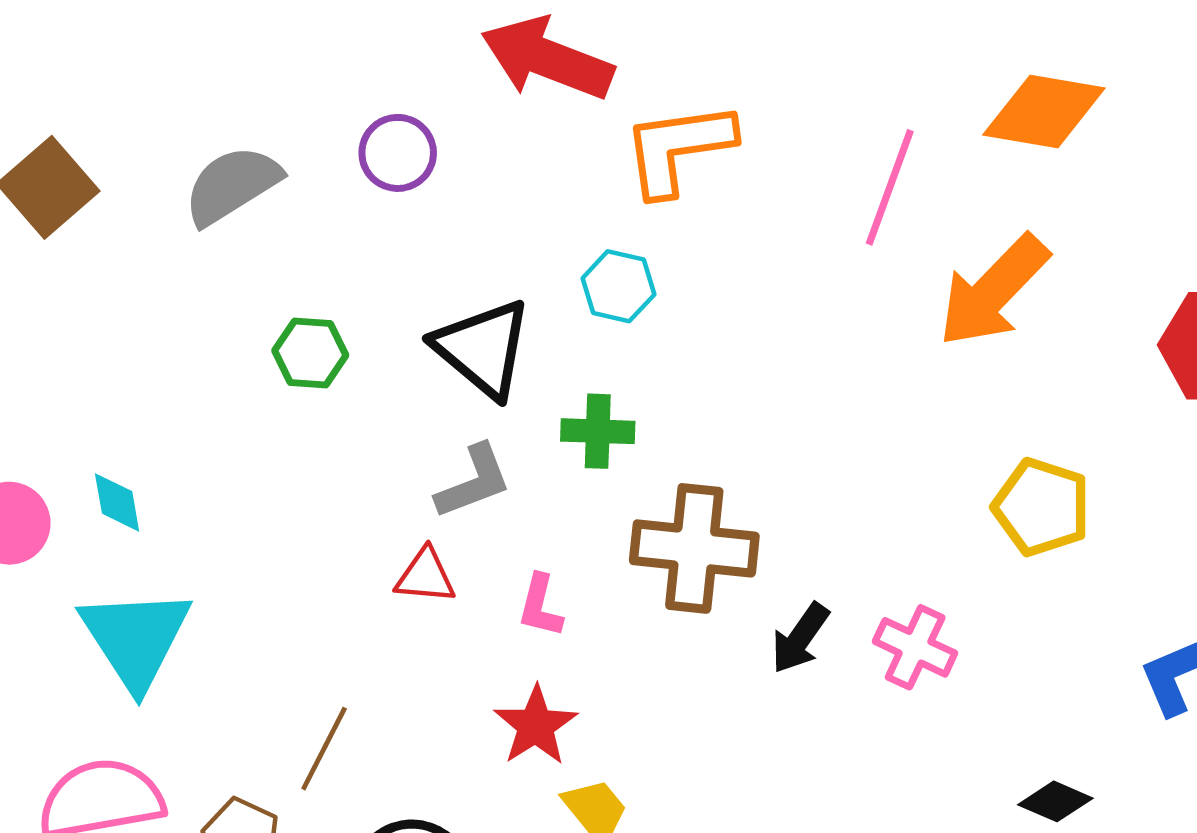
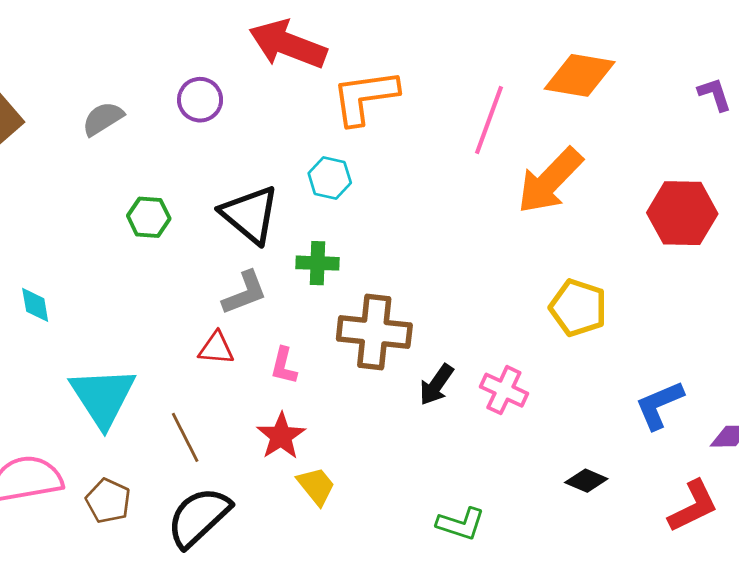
gray semicircle: (232, 185) -> (103, 119), size x0.7
cyan triangle: (136, 638) -> (103, 397), moved
brown line: (324, 749) -> (185, 437), moved, turned -54

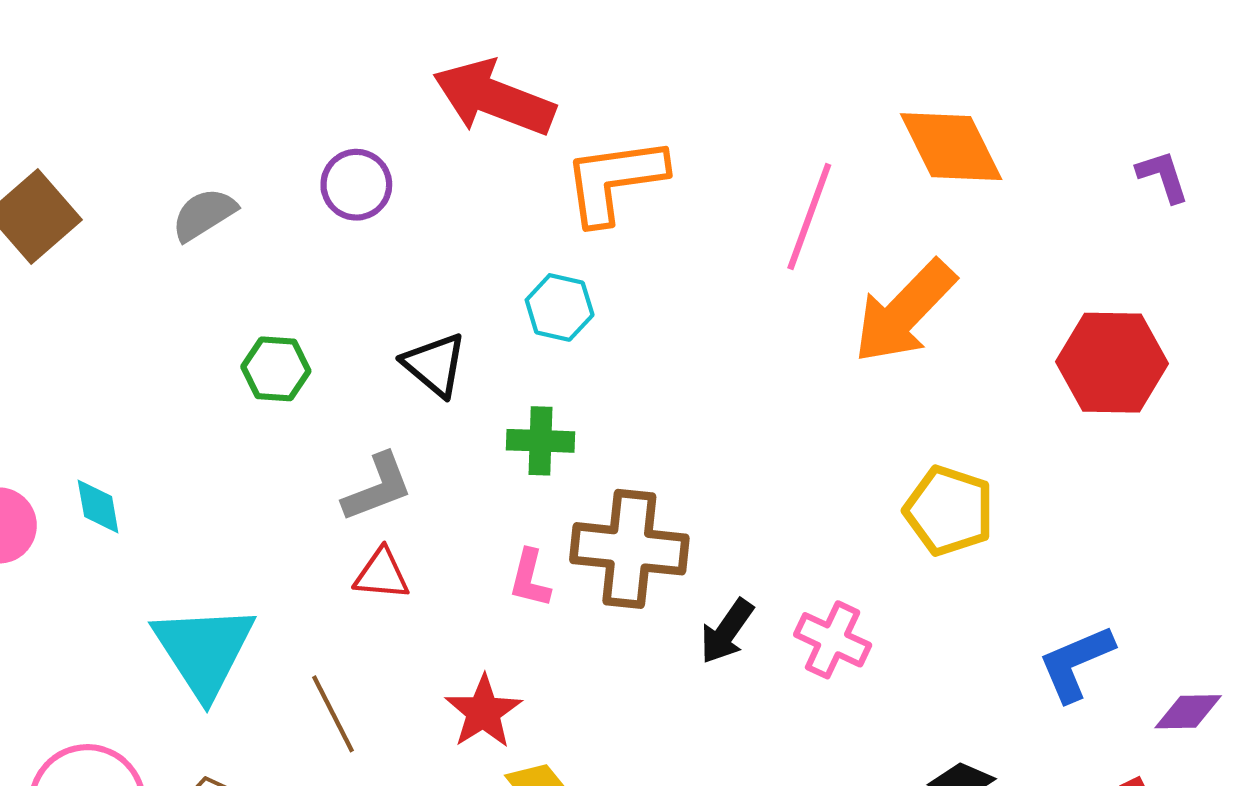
orange diamond: (580, 75) -> (951, 147), turned 54
black triangle: (250, 214) -> (435, 365), size x0.7
gray L-shape: (245, 293) -> (377, 487), moved
pink L-shape: (284, 366) -> (530, 578), moved

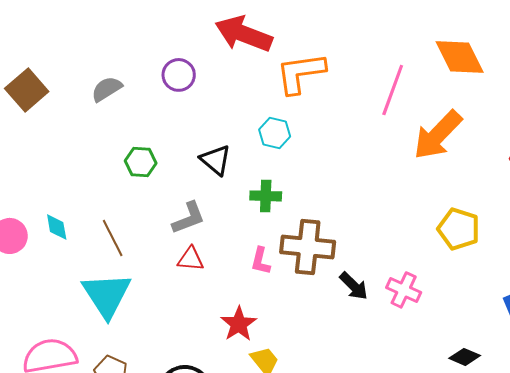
black arrow: (727, 631) -> (354, 286), turned -80
brown line: (333, 714) -> (113, 238), moved

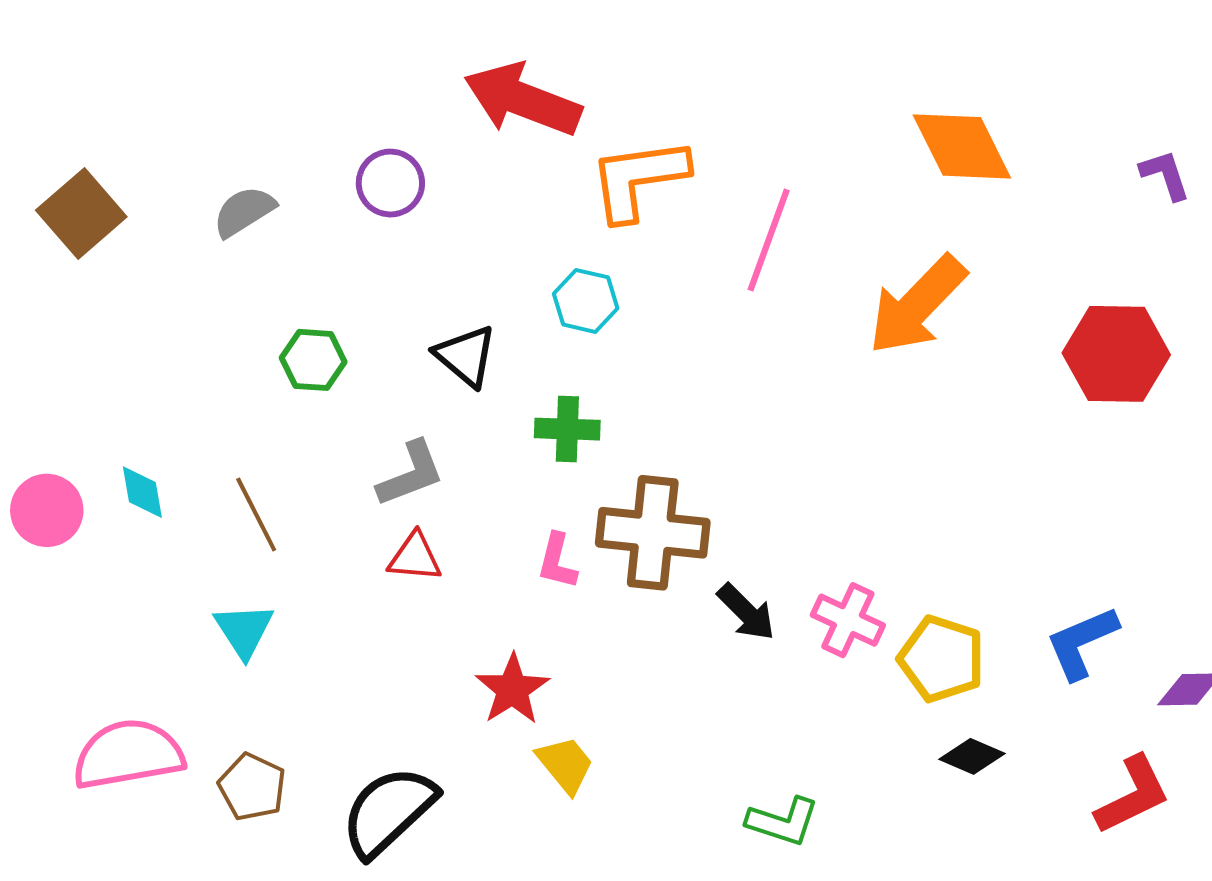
pink line: (393, 90) -> (769, 240), moved
yellow pentagon: (459, 229) -> (941, 659), moved
cyan triangle: (107, 295) -> (244, 630), size x0.6

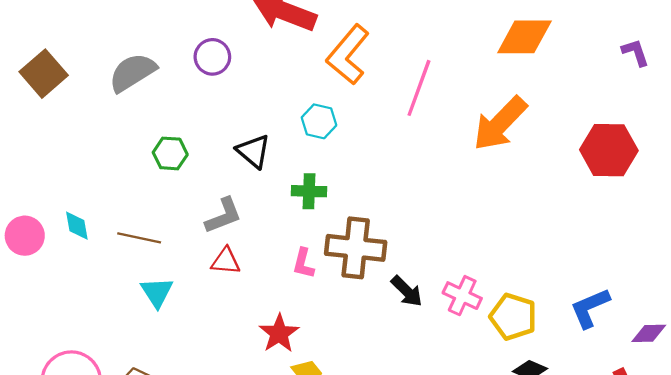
orange diamond: (962, 146) -> (524, 37), turned -64
orange L-shape: (638, 179) -> (348, 55), turned -42
gray semicircle: (244, 211) -> (132, 72), size x1.4
brown line: (256, 514) -> (139, 238), turned -51
cyan triangle: (244, 630) -> (157, 292), moved

